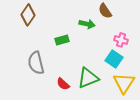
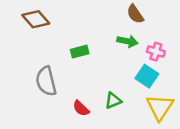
brown diamond: (28, 15) -> (36, 19), turned -75
green arrow: (87, 24) -> (127, 41), moved
green triangle: (88, 78) -> (113, 101), size x0.6

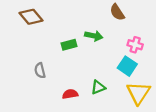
green arrow: (127, 41) -> (94, 36), moved
gray semicircle: (46, 81) -> (40, 71), size x0.6
red semicircle: (81, 108) -> (70, 94), turned 128

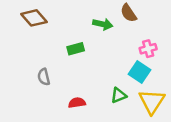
green arrow: (94, 36) -> (103, 24), moved
pink cross: (135, 45) -> (148, 49), turned -32
green triangle: (98, 87) -> (119, 95), moved

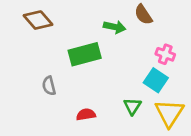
green rectangle: (76, 49) -> (85, 54), size x1.6
pink cross: (148, 49) -> (165, 54), turned 35
green triangle: (119, 95) -> (132, 106), turned -35

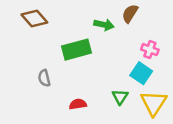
brown semicircle: (143, 15) -> (130, 14), turned 66

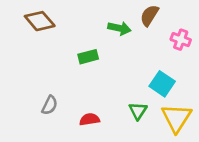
green rectangle: (77, 50) -> (88, 57), size x0.6
pink cross: (150, 50) -> (181, 40), moved
gray semicircle: (44, 78) -> (50, 105), moved, turned -140

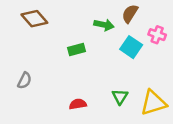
cyan square: (162, 84) -> (131, 47), moved
gray semicircle: (50, 105) -> (25, 81), moved
yellow triangle: (176, 118) -> (153, 103), turned 40

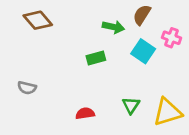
green rectangle: (77, 50) -> (96, 58), moved
gray semicircle: (25, 81) -> (27, 88), turned 77

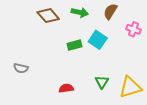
brown diamond: (38, 20) -> (48, 16), moved
green arrow: (113, 27) -> (80, 12), moved
cyan square: (143, 51) -> (98, 40), moved

